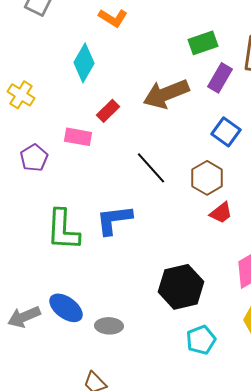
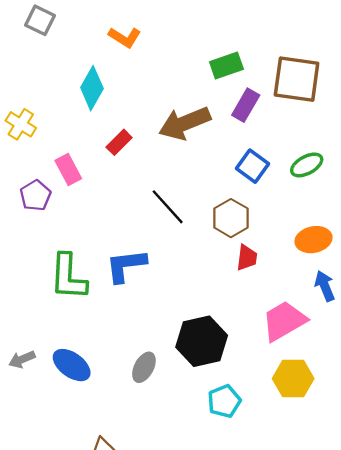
pink rectangle: (78, 137) -> (68, 169), moved, turned 52
red trapezoid: (221, 213) -> (247, 258), turned -45
gray arrow: (24, 317) -> (22, 359), moved, size x0.7
gray ellipse: (109, 326) -> (144, 367), moved, turned -64

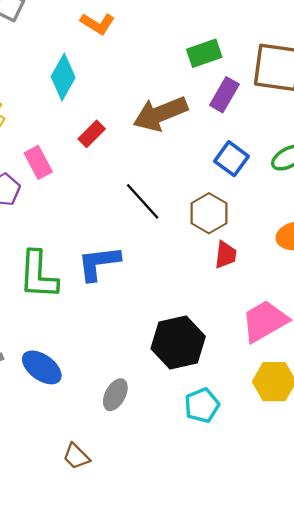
gray ellipse: (144, 367) -> (115, 395), moved

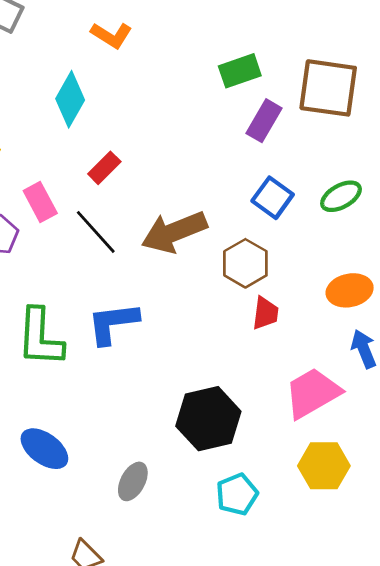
brown arrow: (160, 114) -> (174, 232), moved
black line: (143, 201) -> (96, 232), moved

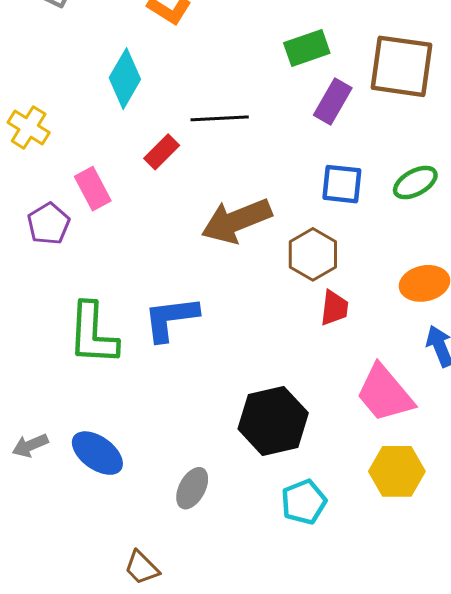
blue square: (273, 198) -> (342, 184), turned -30
black line: (96, 232) -> (220, 118), moved, turned -51
pink trapezoid: (312, 393) -> (385, 393), turned -100

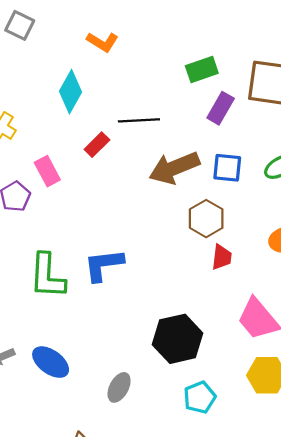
brown arrow: (236, 221) -> (174, 168), moved

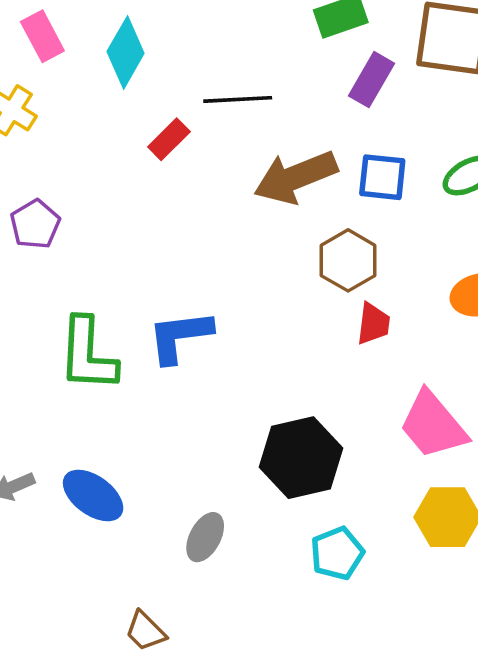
pink rectangle: (47, 171) -> (42, 36), moved

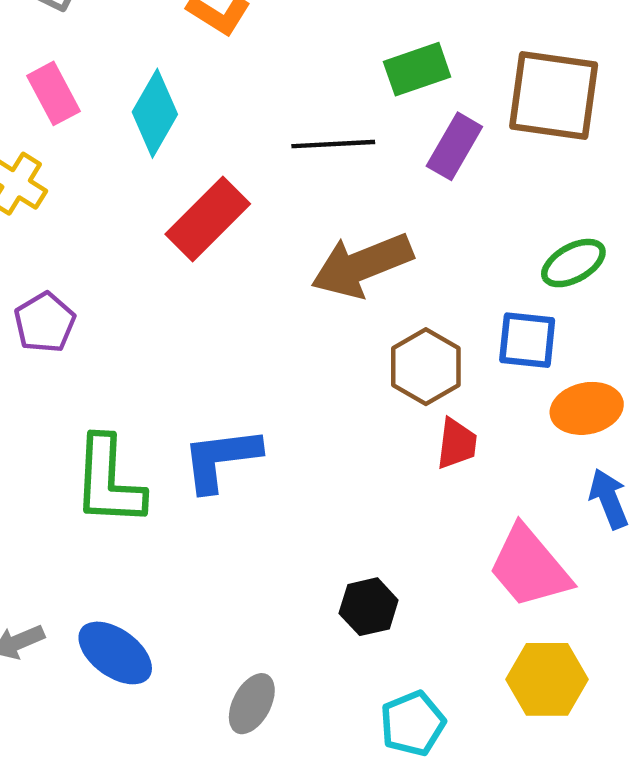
black line: (238, 99) -> (333, 144), moved
red rectangle: (169, 139) -> (208, 219), size x1.6
blue square: (382, 177) -> (527, 340), moved
black hexagon: (301, 458) -> (369, 607), size x0.6

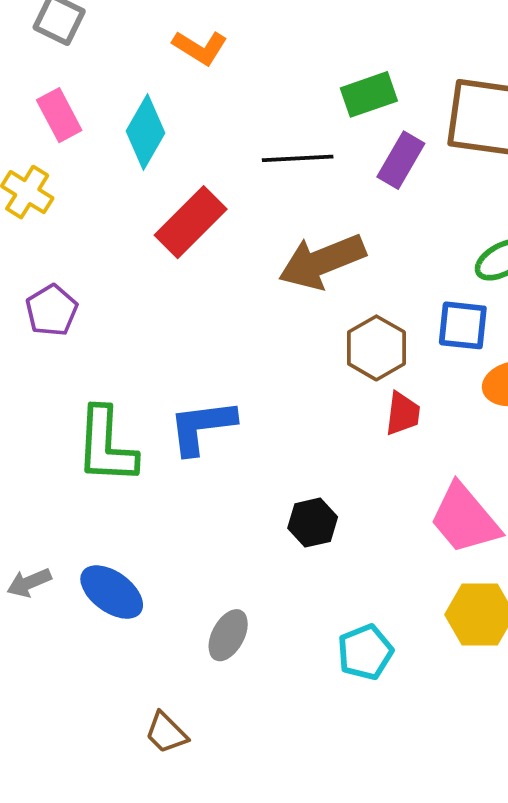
black hexagon: (369, 607) -> (313, 523), moved

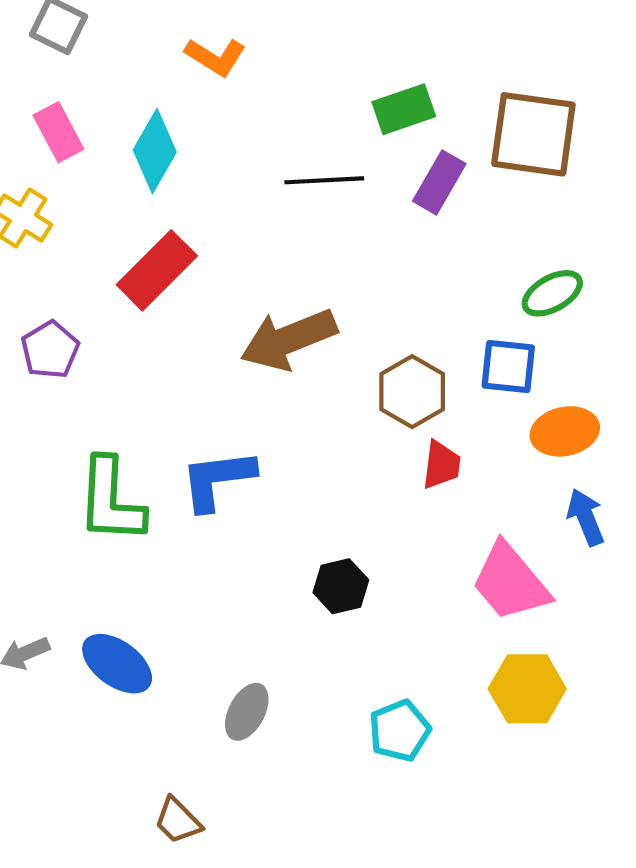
red rectangle: (191, 222) -> (157, 270), moved
brown arrow: (322, 262) -> (289, 339), moved

